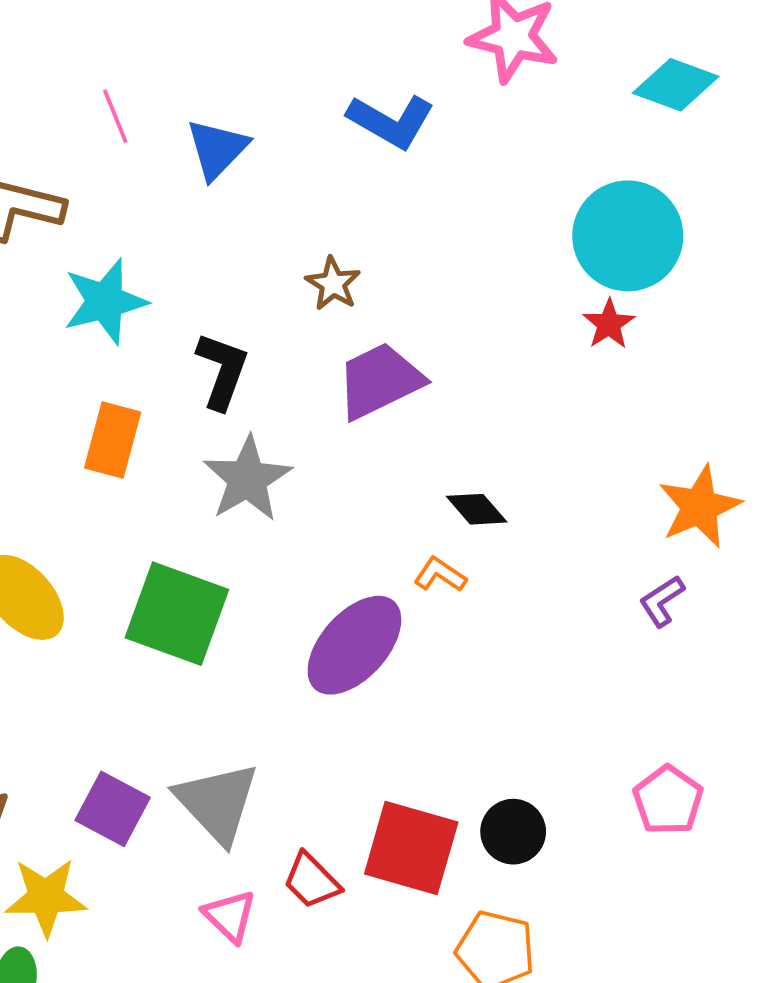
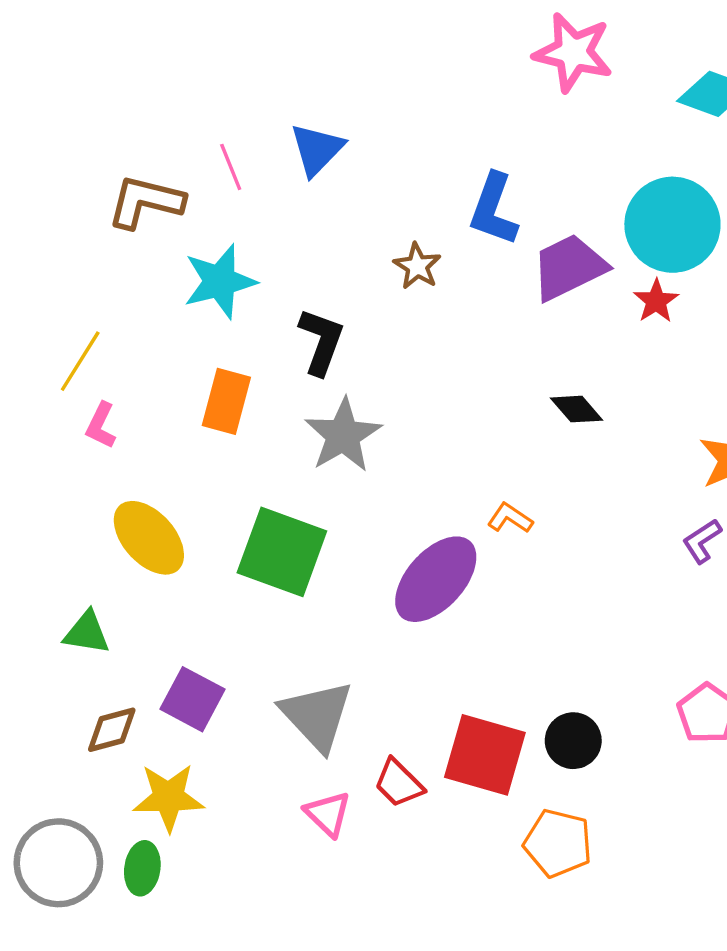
pink line: (115, 116) -> (231, 167), moved
blue L-shape: (391, 121) -> (494, 209), moved, turned 80
purple trapezoid: (380, 381) -> (569, 267), moved
black diamond: (477, 509) -> (576, 409), moved
purple square: (113, 809) -> (193, 699), moved

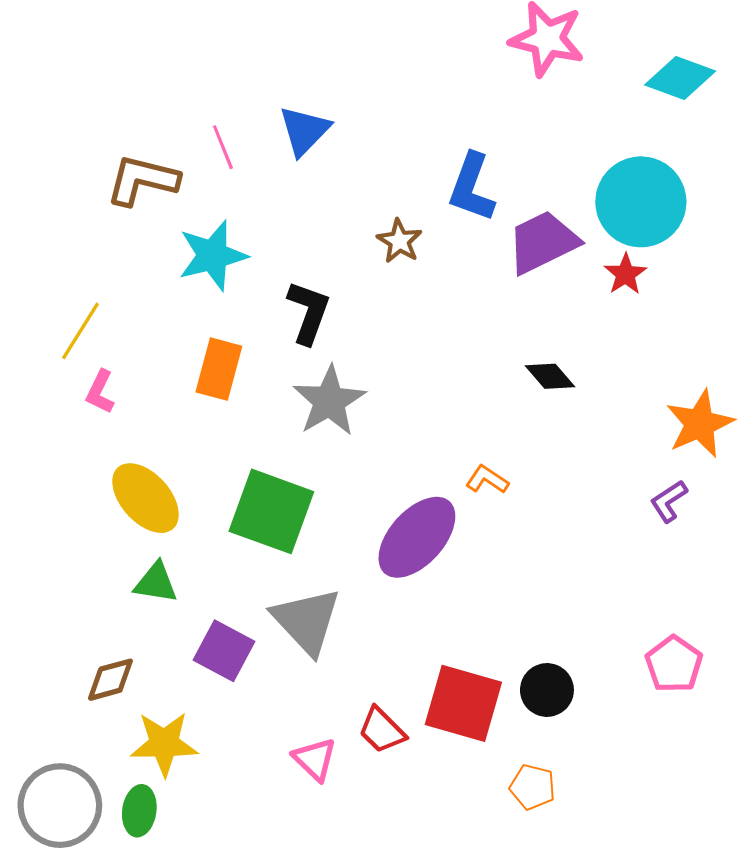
green triangle: (87, 633) -> (156, 583), moved
purple square: (193, 699) -> (224, 651), moved
gray triangle: (317, 716) -> (307, 621), moved
orange pentagon: (558, 843) -> (533, 787), size x0.7

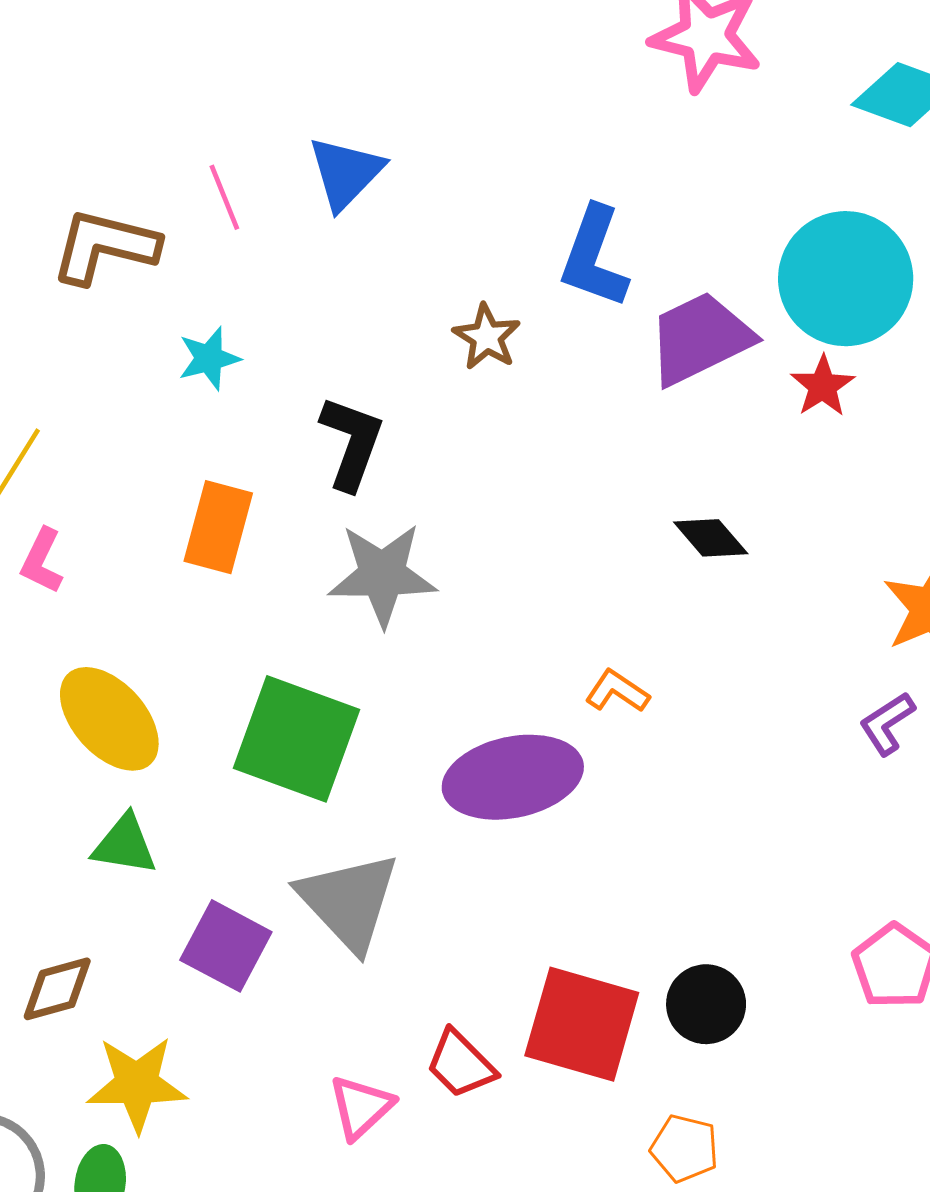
cyan star: (213, 256) -> (209, 358), size x0.6
gray star: (329, 401) -> (382, 575), turned 30
purple ellipse: (417, 537) -> (513, 777), turned 36
pink triangle: (315, 759) -> (361, 1107), turned 33

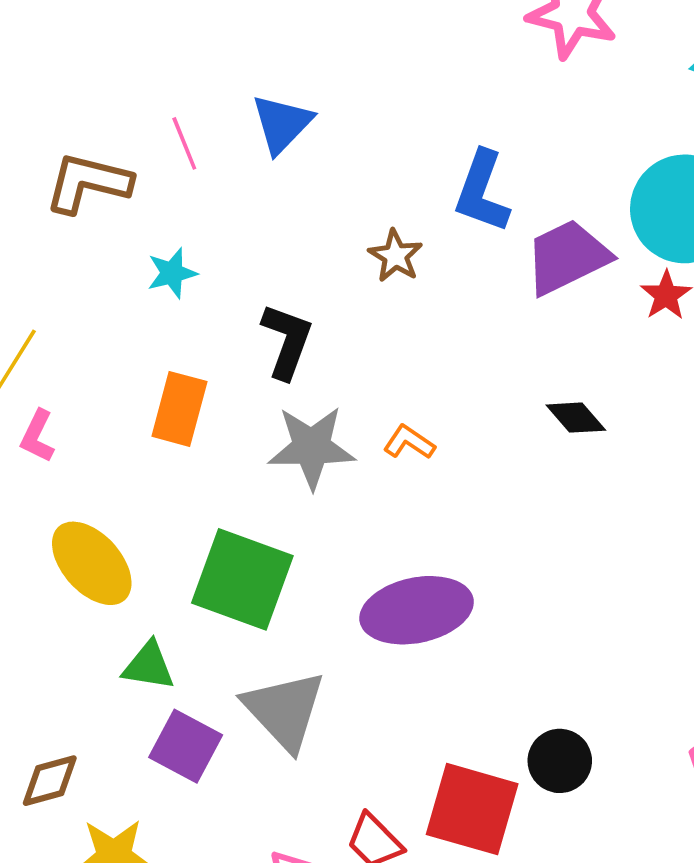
orange L-shape: (617, 691) -> (409, 442), moved
green triangle: (125, 845) -> (149, 666), moved
black circle: (706, 1004) -> (560, 761), moved

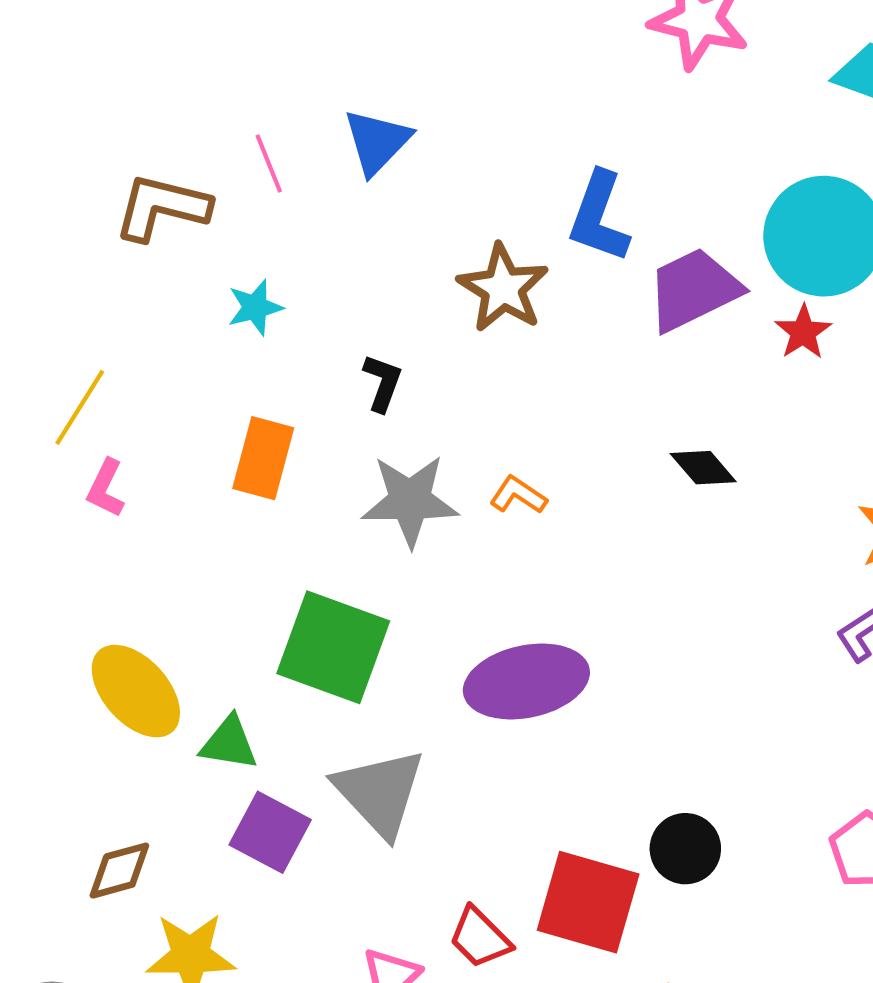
brown star: (396, 256) -> (503, 288), size x1.5
black L-shape: (287, 341) -> (383, 383), size x0.7
yellow ellipse: (92, 563) -> (136, 691), moved

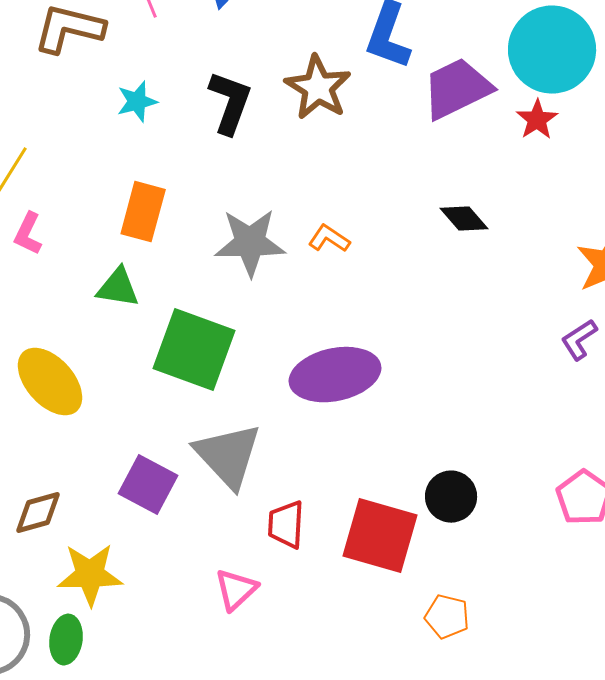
black L-shape: (383, 383) -> (230, 103), moved, size x1.5
green triangle: (229, 743) -> (118, 288), moved
red trapezoid: (480, 938) -> (286, 525), moved, turned 48

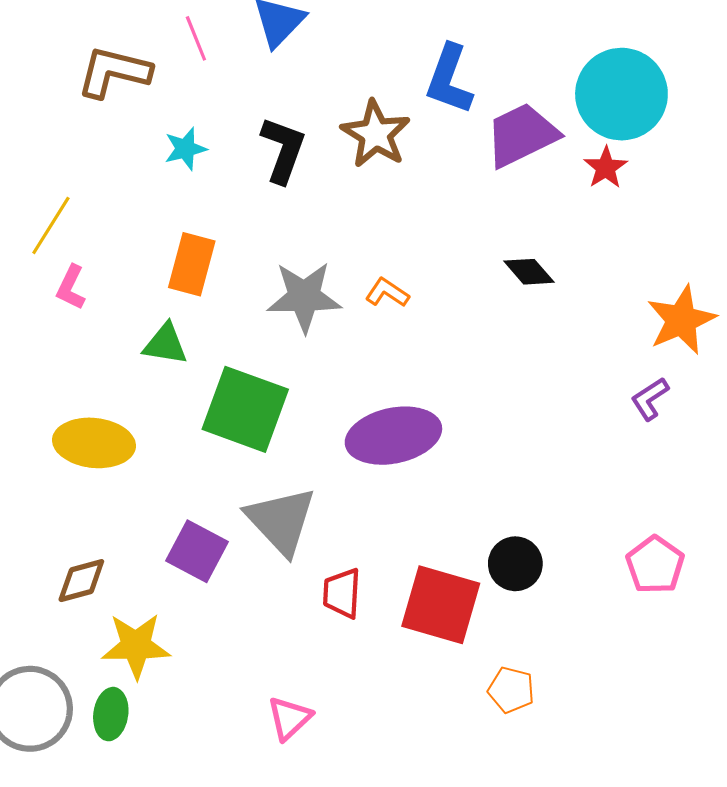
yellow ellipse: (50, 382) -> (94, 443), turned -42
pink triangle: (236, 590) -> (289, 718), moved

